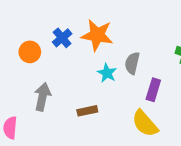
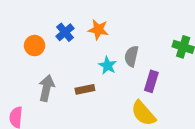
orange star: (97, 35) -> (98, 30), size x0.7
brown rectangle: (87, 111) -> (85, 89), moved

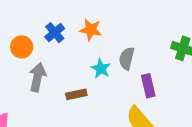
purple rectangle: (151, 81) -> (148, 86), turned -30
gray arrow: (46, 88) -> (37, 77), moved

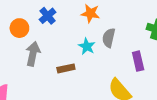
orange star: (91, 30) -> (90, 13), moved
purple rectangle: (148, 86) -> (138, 61), moved

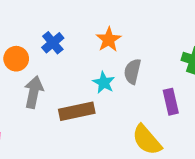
orange star: (90, 13) -> (109, 40), turned 30
brown rectangle: (66, 68) -> (77, 111), size x1.5

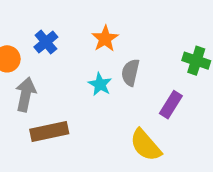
purple rectangle: (171, 102) -> (171, 105), turned 45
brown rectangle: (77, 111) -> (49, 132), moved

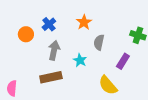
cyan star: (100, 84) -> (80, 60), moved
gray arrow: (26, 94) -> (54, 50), moved

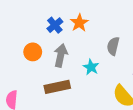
orange star: (84, 22) -> (79, 23), moved
orange circle: (26, 34) -> (33, 52), moved

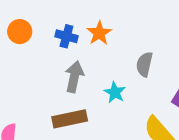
blue cross: (55, 25) -> (66, 36), turned -35
orange circle: (33, 52) -> (20, 32), moved

